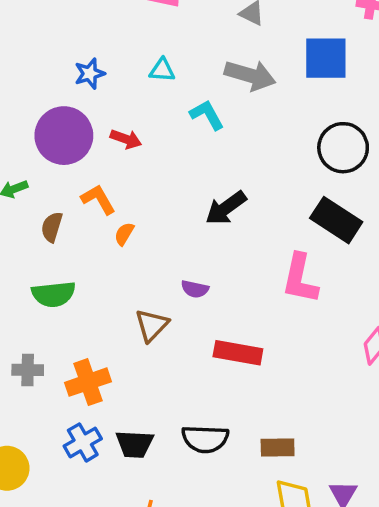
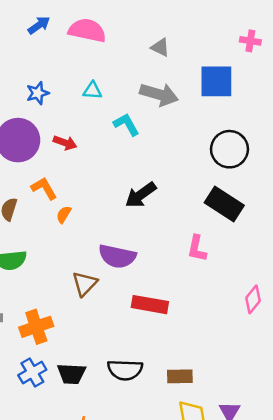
pink L-shape: (300, 279) -> (197, 248), size x0.7
purple semicircle: (195, 289) -> (117, 256), size x1.8

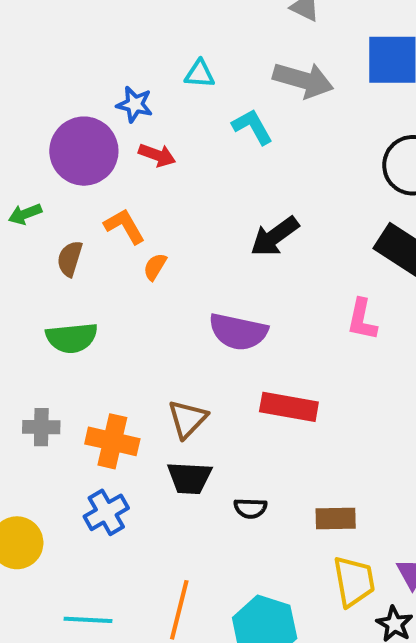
blue star: (38, 93) -> (135, 104), moved, turned 30
brown triangle: (85, 284) -> (187, 419), moved
orange cross: (36, 327) -> (112, 441), turned 32
black semicircle: (125, 370) -> (250, 508), size x0.6
black trapezoid: (72, 374) -> (189, 478), moved

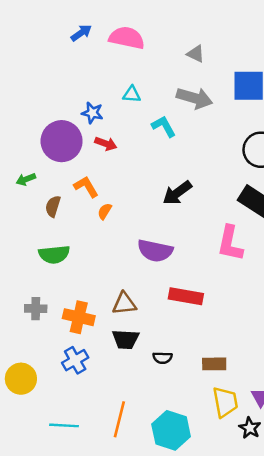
pink L-shape: (362, 320) -> (230, 243), size x1.4
brown triangle: (187, 419) -> (124, 304), turned 40

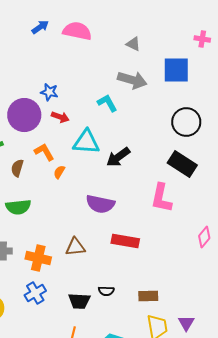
cyan triangle: (132, 94) -> (86, 142), moved, size x1.8
black trapezoid: (126, 339) -> (79, 301), moved

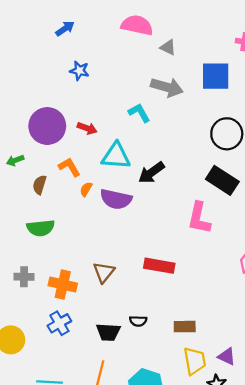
pink semicircle: (77, 31) -> (137, 25), moved
blue star: (49, 92) -> (79, 71), moved
purple semicircle: (100, 204) -> (116, 199), moved
brown triangle: (75, 247) -> (104, 272), turned -45
purple triangle: (186, 323) -> (227, 356), turned -36

